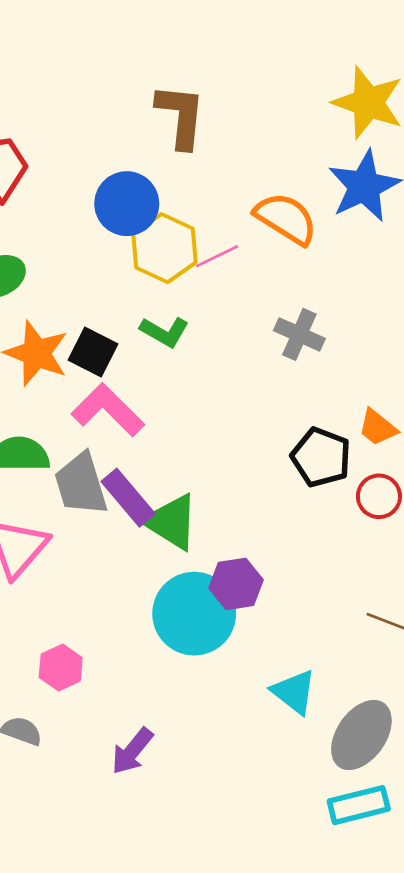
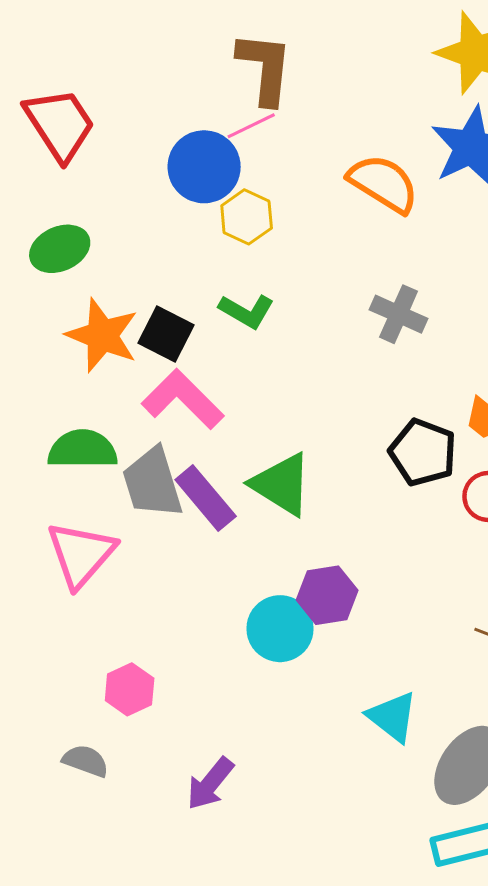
yellow hexagon: (165, 248) -> (247, 217), size x0.7
pink line: (217, 256) -> (251, 126), moved
green triangle: (171, 522) -> (282, 484), moved
cyan circle: (194, 614) -> (280, 629), size x0.7

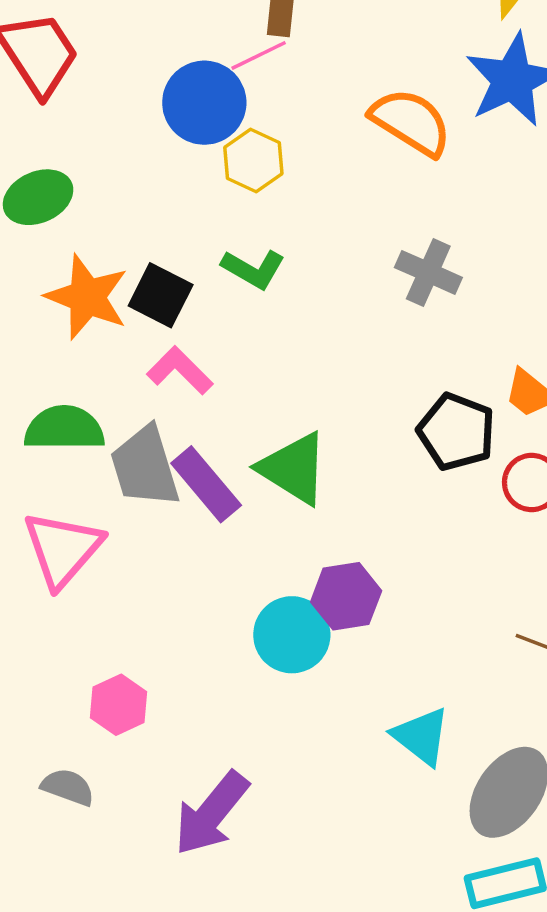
pink L-shape: (183, 399) -> (180, 370), size x0.7
purple arrow: (210, 784) -> (211, 813), size x1.4

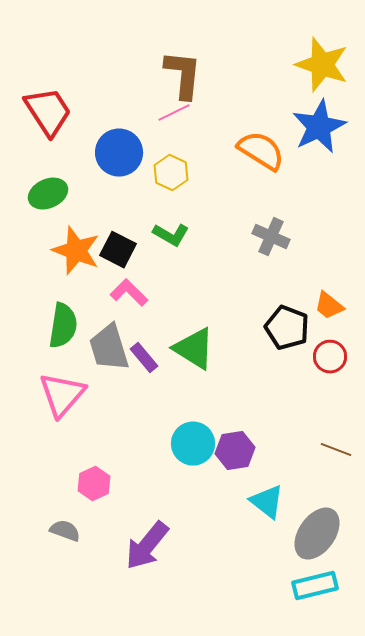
blue circle: (204, 103) -> (119, 153), moved
green semicircle: (64, 428) -> (63, 326), turned 99
purple rectangle: (206, 484) -> (144, 358), size x0.7
purple hexagon: (346, 596) -> (235, 451), moved

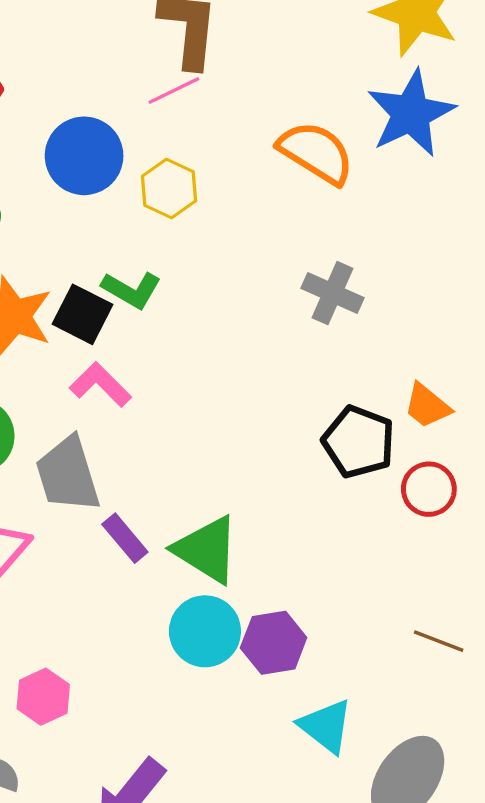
green L-shape: (171, 235) -> (131, 290), moved
green triangle: (194, 349) -> (207, 550), moved
purple rectangle: (144, 358) -> (125, 538), moved

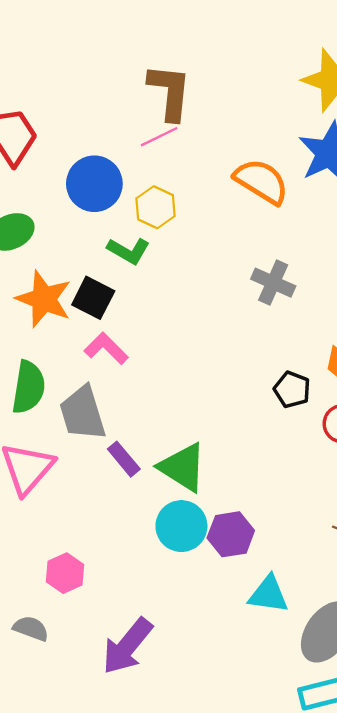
green L-shape: (131, 290) -> (128, 251), moved
black pentagon: (359, 442) -> (292, 390), size x0.7
cyan triangle: (326, 726) -> (268, 594), turned -30

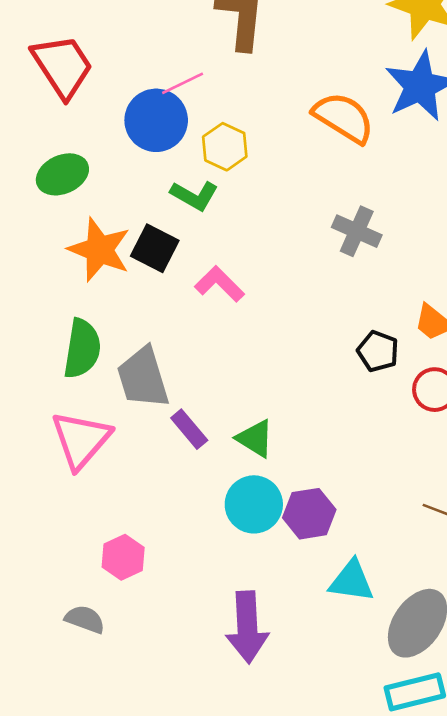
pink line: (159, 137) -> (183, 83), moved
pink L-shape: (106, 348) -> (220, 284), moved
green triangle: (183, 467) -> (255, 438), size x0.7
purple arrow: (127, 646) -> (247, 627), moved, turned -42

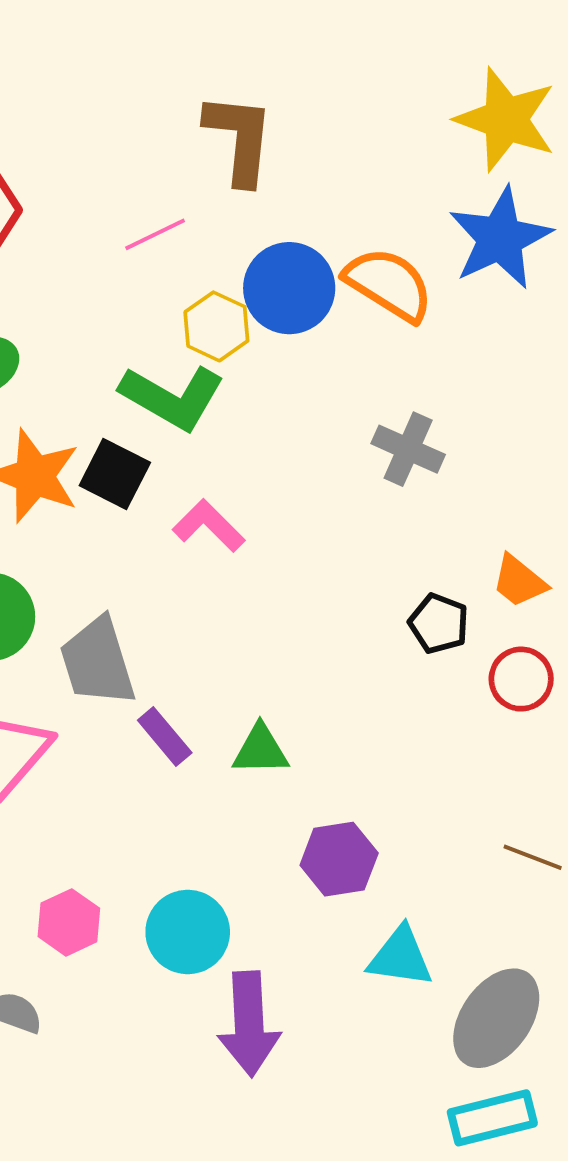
blue circle: (156, 120) -> (289, 288), moved
green L-shape: (194, 196) -> (172, 397), size x1.5
green triangle: (255, 438) -> (260, 750), turned -33
cyan circle: (254, 504) -> (188, 932), moved

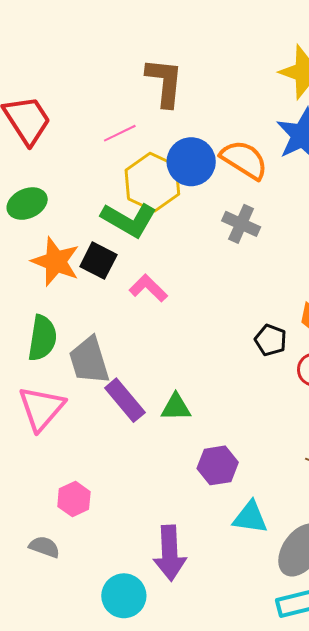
yellow hexagon: (216, 326) -> (152, 182), size x1.6
gray cross: (408, 449) -> (241, 224), moved
purple rectangle: (165, 737) -> (125, 400), size x1.4
cyan circle: (188, 932) -> (124, 596), moved

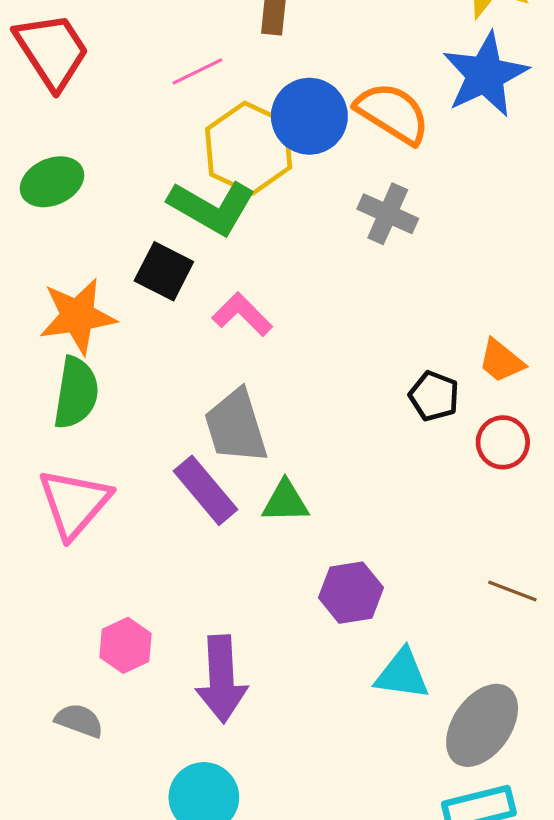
orange star: (56, 262) -> (78, 316), moved, turned -30
gray trapezoid: (89, 360) -> (236, 426), moved
purple arrow: (170, 553) -> (221, 679), moved

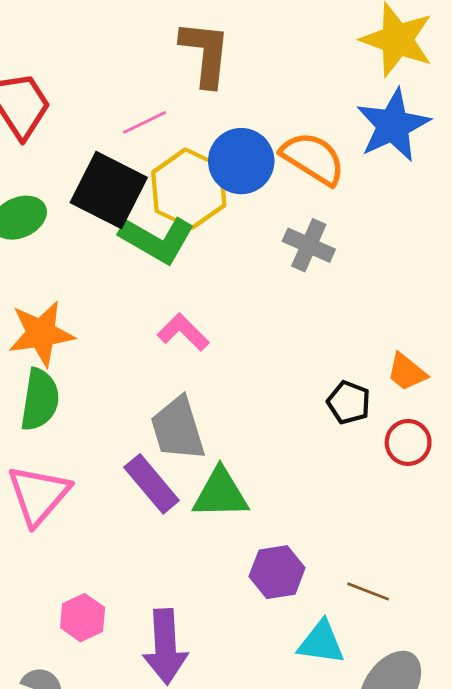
black square: (164, 271) -> (109, 190), moved, size x1.5
green triangle: (285, 502) -> (221, 494), size x1.4
brown line: (512, 591) -> (368, 591), moved

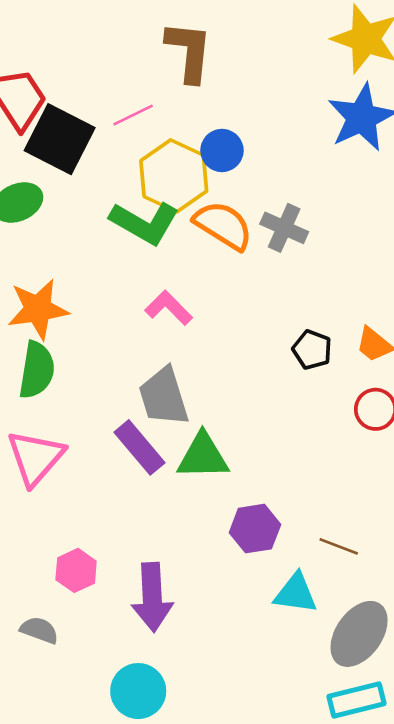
orange semicircle: (313, 158) -> (223, 225), moved
blue circle: (241, 161) -> (222, 150), size x0.7
black square: (109, 190) -> (60, 139), moved
black pentagon: (349, 402) -> (312, 350), moved

